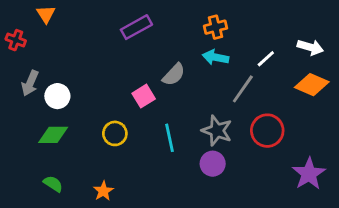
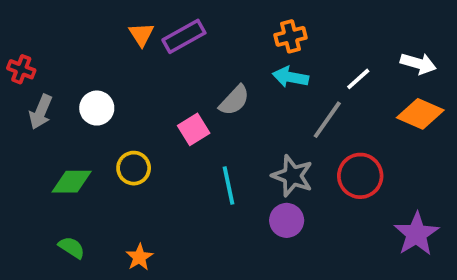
orange triangle: (46, 14) -> (141, 34), moved
red cross: (16, 40) -> (21, 69), moved
white circle: (57, 96) -> (97, 108), moved
yellow circle: (115, 133) -> (134, 168), moved

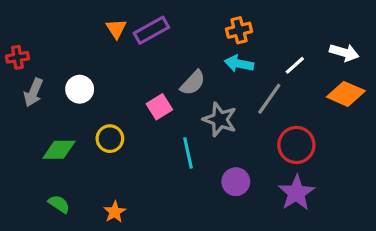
red cross: (21, 69) -> (17, 57), turned -30
gray star: (292, 176) -> (220, 119), moved
purple star: (416, 234) -> (296, 193), moved

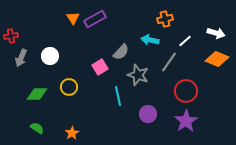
orange cross: (239, 30) -> (165, 19), moved

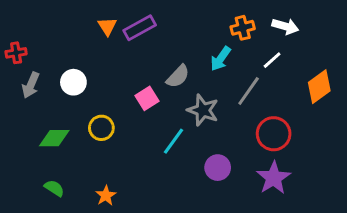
white arrow: (216, 33) -> (285, 26), moved
cyan arrow: (150, 40) -> (221, 59), turned -66
orange diamond: (217, 59) -> (319, 87), turned -60
cyan line: (118, 96) -> (174, 141), turned 48

